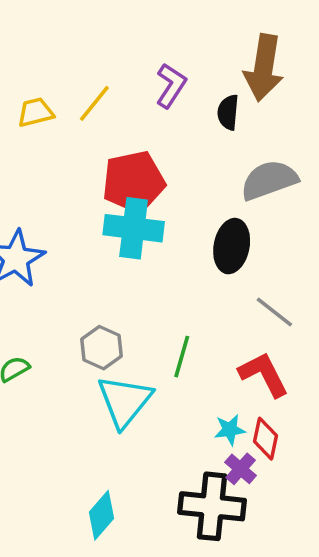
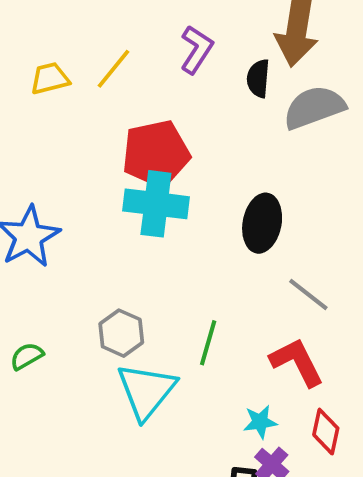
gray semicircle: (269, 180) -> (314, 107), moved
red diamond: (265, 439) -> (326, 432), moved

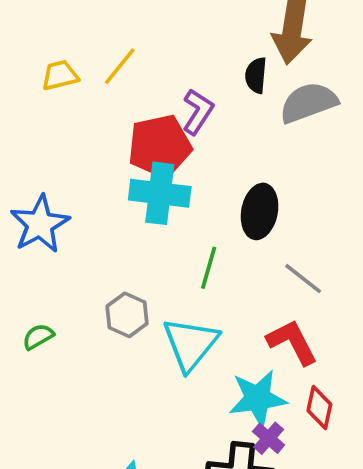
purple L-shape: (196, 49) -> (198, 112), moved
green line: (208, 343) -> (209, 268), moved
cyan triangle: (146, 391) -> (191, 344), moved
cyan star: (260, 422) -> (258, 398), size x1.8

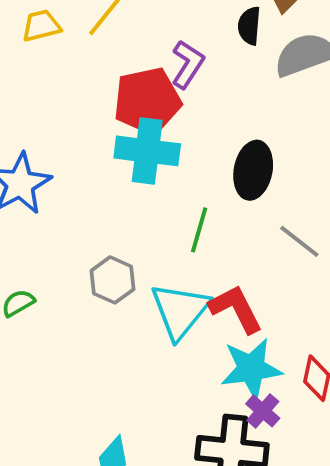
red L-shape: (292, 342) -> (236, 309), moved

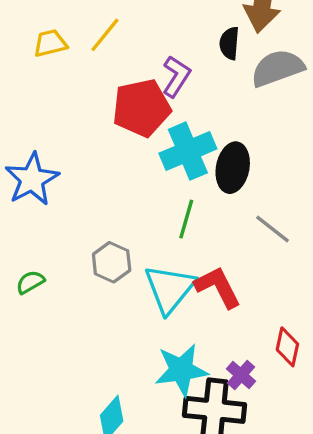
cyan cross: (147, 151) -> (188, 151), moved, turned -30
cyan star: (251, 369) -> (181, 370), moved

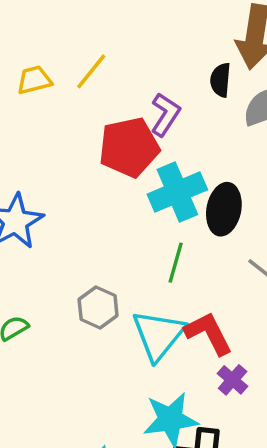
purple cross: (241, 375) -> (233, 380), moved

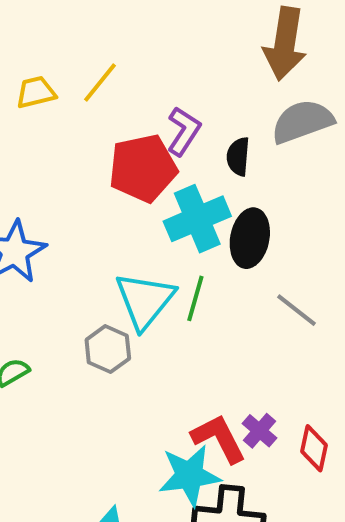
black semicircle: (220, 80) -> (238, 156), moved
red L-shape: (208, 333) -> (219, 438), moved
cyan triangle: (158, 335) -> (145, 300), moved

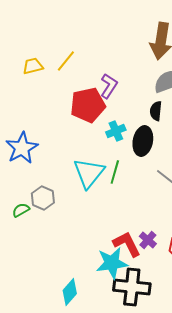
black semicircle: (238, 156) -> (156, 111), moved
cyan cross: (197, 219) -> (116, 131), size x0.6
gray hexagon: (108, 349) -> (43, 198), moved

